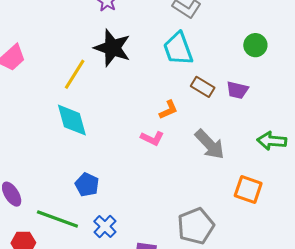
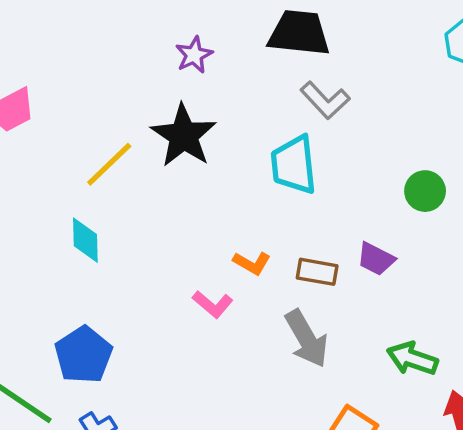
brown rectangle: (203, 87) -> (317, 272), moved, turned -35
orange L-shape: (168, 110) -> (252, 263), turned 40
cyan diamond: (72, 120) -> (85, 240), size x0.7
blue pentagon: (87, 185) -> (84, 355), size x1.4

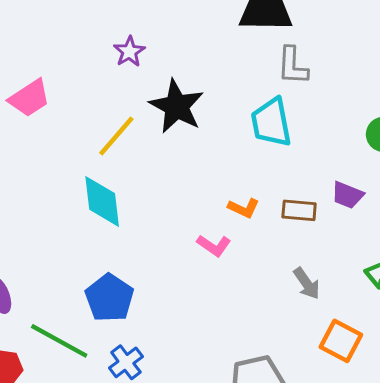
purple star: (194, 55) -> (129, 52), moved
gray L-shape: (325, 100) -> (293, 66), turned 51
cyan diamond: (85, 240) -> (102, 201), size x1.4
gray arrow: (306, 339) -> (307, 283), moved, size x0.7

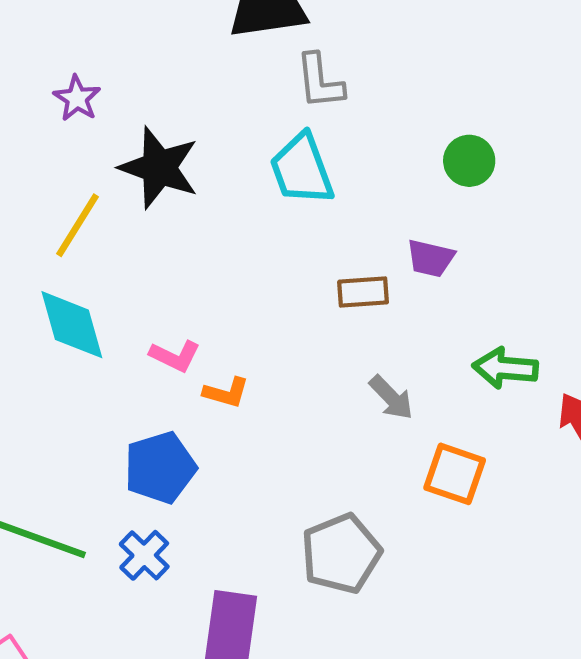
orange L-shape: (244, 208) -> (226, 393), moved
pink L-shape: (214, 246) -> (175, 356), moved
blue pentagon: (109, 298) -> (160, 468), moved, turned 30

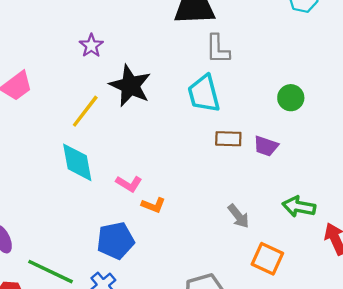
brown rectangle: (363, 292) -> (228, 139), moved

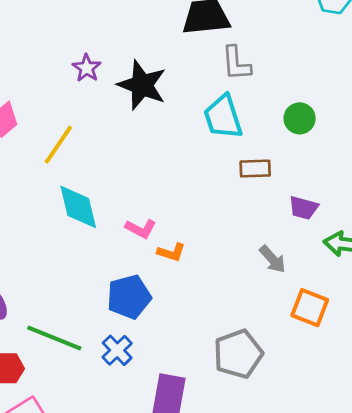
black star: (130, 86) -> (142, 85), moved
green circle: (291, 98) -> (300, 118), moved
yellow line: (85, 111) -> (58, 145), moved
purple trapezoid: (266, 146) -> (303, 208), moved

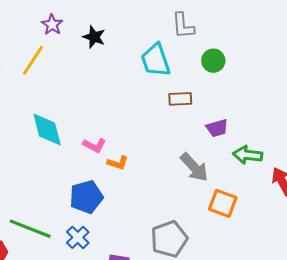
gray L-shape: (236, 63) -> (183, 26), moved
black star: (142, 85) -> (94, 37), size x0.6
yellow line: (58, 145) -> (33, 60), moved
purple trapezoid: (303, 208) -> (217, 128), turned -30
gray arrow: (273, 259) -> (194, 167), size x1.4

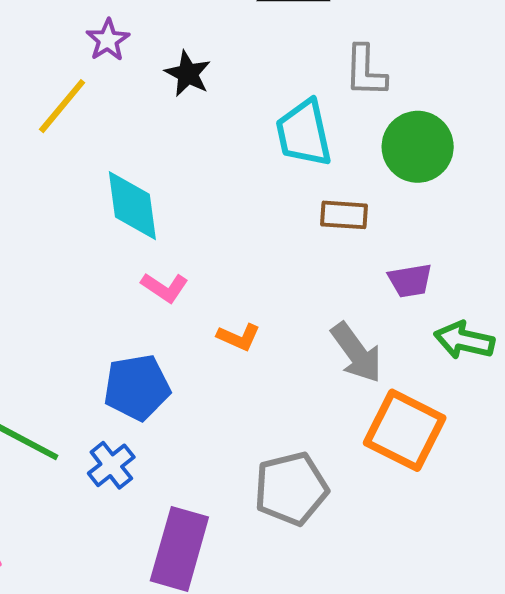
green circle: (213, 61) -> (418, 147), size x1.5
cyan diamond: (47, 130) -> (132, 206), moved
orange L-shape: (118, 163) -> (239, 337), moved
orange square: (223, 203) -> (405, 430), size x1.4

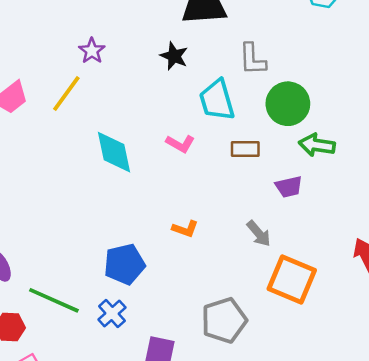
black star: (188, 74) -> (174, 56), moved
pink L-shape: (165, 287) -> (180, 144), moved
green arrow: (464, 340) -> (317, 145), moved
gray arrow: (356, 353) -> (259, 234), size x0.7

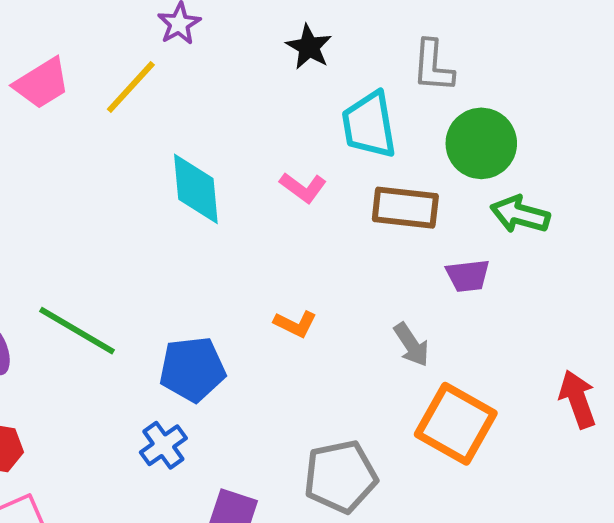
brown rectangle: (245, 149) -> (405, 208), size x1.4
green line: (54, 300) -> (77, 331), moved

